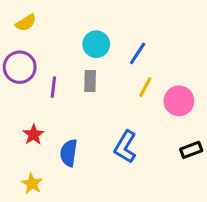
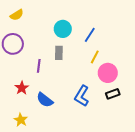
purple line: (53, 87) -> (39, 66), moved
pink circle: (179, 101) -> (108, 73), moved
black rectangle: (191, 150) -> (113, 94), moved
blue semicircle: (69, 153) -> (45, 100), turned -60

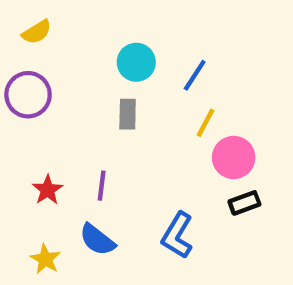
purple line: (39, 66) -> (102, 186), moved
blue L-shape: (82, 96) -> (177, 235), moved
blue semicircle: (45, 100) -> (97, 240), moved

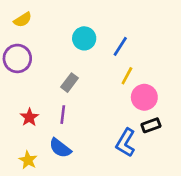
gray rectangle: (128, 114) -> (69, 83), moved, turned 36
blue L-shape: (177, 235) -> (126, 143), moved

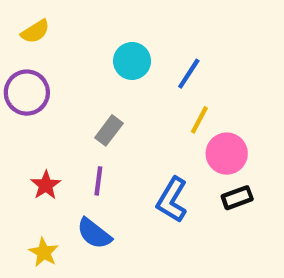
blue L-shape: (126, 143) -> (172, 200), moved

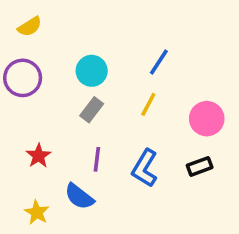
cyan circle: (132, 61) -> (92, 71), moved
yellow line: (199, 120) -> (148, 104), moved
pink circle: (227, 154) -> (207, 119), moved
purple line: (98, 181) -> (97, 159), moved

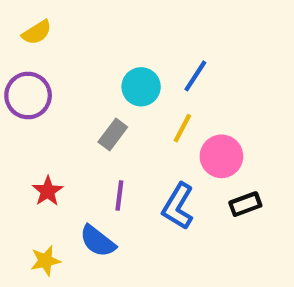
cyan circle: (92, 71) -> (141, 87), moved
pink circle: (207, 119) -> (221, 156), moved
yellow star: (37, 212) -> (45, 261), turned 30

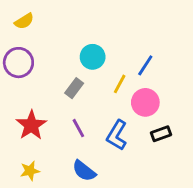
blue line: (195, 76) -> (145, 65), moved
red star: (48, 191) -> (31, 125), size x1.5
purple line: (119, 195) -> (78, 128), turned -36
blue semicircle: (98, 241) -> (84, 171), moved

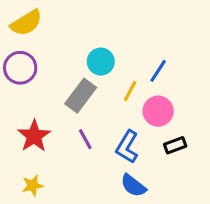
yellow semicircle: (24, 21) -> (26, 23), size x1.5
gray rectangle: (74, 88) -> (81, 96), size x1.5
blue semicircle: (84, 171) -> (133, 186), moved

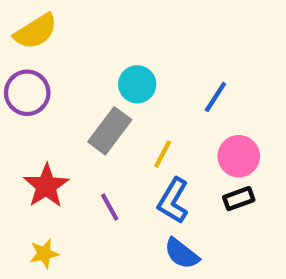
yellow line: (130, 91) -> (163, 154), moved
pink circle: (158, 111) -> (239, 156), moved
purple line: (85, 139) -> (110, 207), moved

